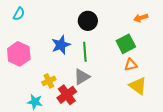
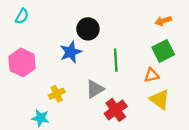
black circle: (88, 21) -> (88, 29), moved
green square: (126, 44) -> (163, 51), moved
green line: (85, 52) -> (116, 60), moved
red cross: (67, 95) -> (116, 110), moved

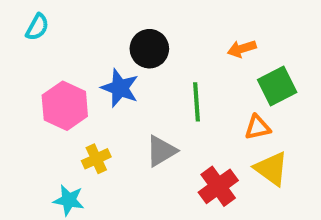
orange arrow: (163, 21) -> (242, 49), moved
blue star: (71, 52) -> (120, 88), turned -30
pink hexagon: (22, 62) -> (65, 106), moved
red cross: (116, 110) -> (218, 186), moved

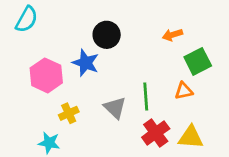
cyan semicircle: (37, 27) -> (27, 19), size x1.4
green line: (197, 102) -> (146, 96), moved
gray triangle: (161, 151) -> (115, 108), turned -45
yellow triangle: (271, 169) -> (191, 137), moved, turned -32

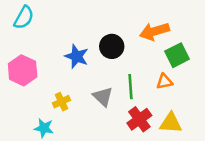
black circle: (107, 35) -> (112, 46), moved
orange arrow: (172, 35) -> (154, 31), size x1.6
pink hexagon: (46, 75) -> (23, 70), moved

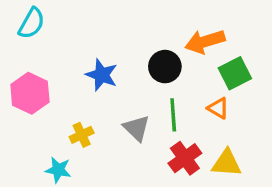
black circle: (112, 46) -> (165, 67), moved
orange triangle: (164, 82) -> (218, 108), turned 42

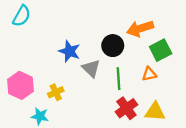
pink hexagon: (30, 93) -> (20, 85), moved
orange triangle: (218, 108) -> (149, 74), turned -42
gray triangle: (137, 128) -> (91, 68), moved

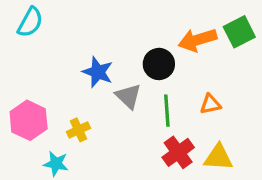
green square: (161, 50) -> (239, 32), moved

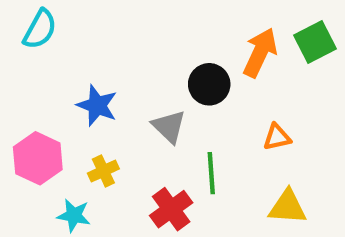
orange arrow: (197, 40) -> (260, 53), turned 132
blue star: (98, 72) -> (97, 105), moved
green line: (167, 111) -> (211, 173), moved
red cross: (178, 152) -> (171, 209), moved

